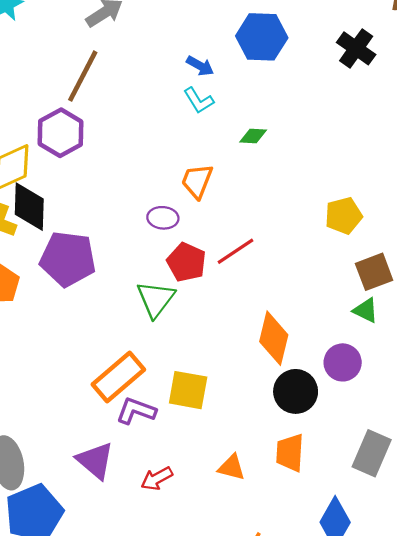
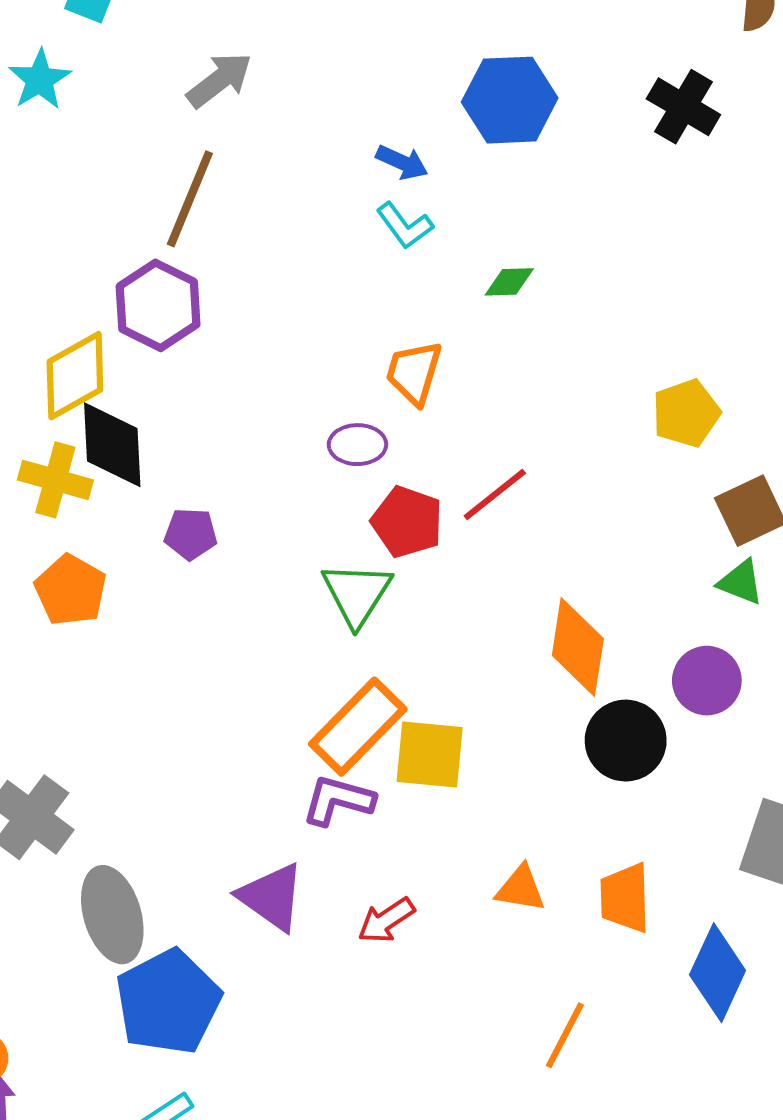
purple pentagon: (68, 259) -> (191, 534), size x0.5
orange rectangle: (118, 377) -> (358, 727), moved
orange trapezoid: (290, 453) -> (625, 898), moved

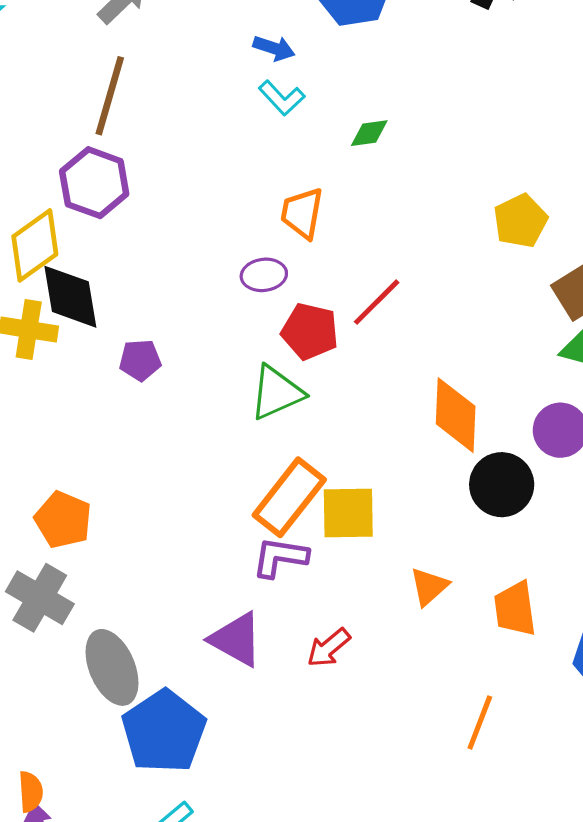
orange pentagon: (71, 590) -> (63, 520), moved
green triangle: (357, 594) -> (276, 393), turned 40
orange triangle: (521, 889) -> (429, 587), moved, turned -45

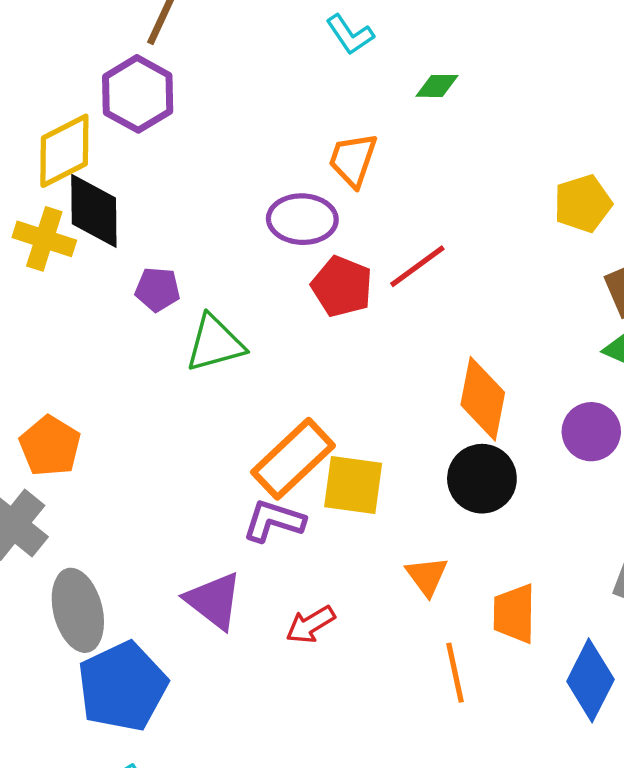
purple ellipse: (264, 275) -> (302, 219), size x1.4
green triangle: (276, 393) -> (215, 343), moved
black circle: (502, 485) -> (482, 479), moved
orange triangle: (429, 587) -> (427, 576), turned -33
orange line: (480, 723) -> (455, 673), moved, turned -42

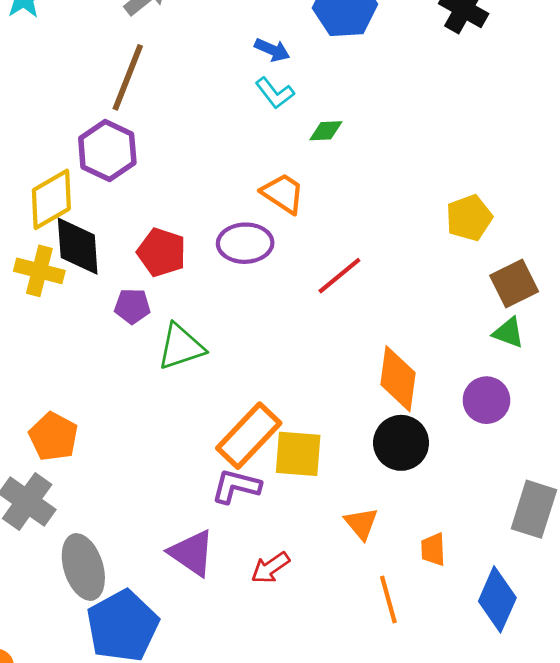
green diamond: (437, 86) -> (326, 131), moved
orange trapezoid: (353, 160) -> (283, 193), turned 108
red pentagon: (342, 286) -> (162, 252), moved
orange trapezoid: (514, 614) -> (433, 549), size x0.7

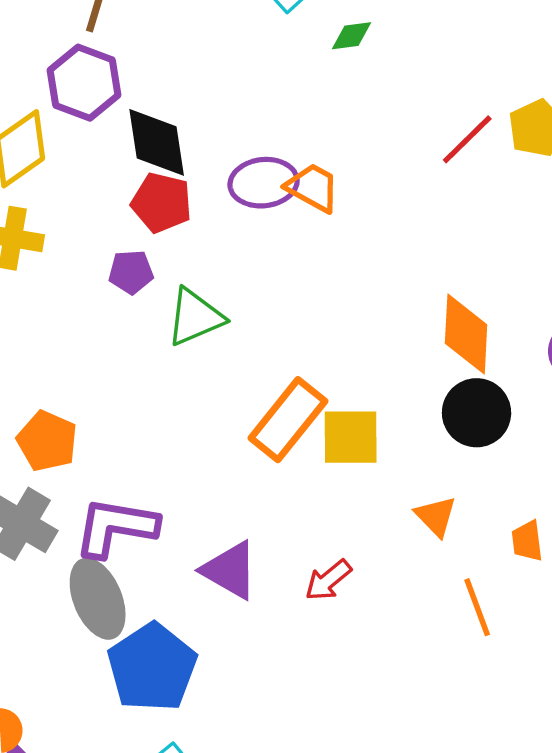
orange trapezoid: (283, 193) -> (313, 188), moved
black diamond: (78, 246) -> (157, 142), moved
red line: (339, 276) -> (467, 139), moved
purple L-shape: (236, 486) -> (116, 527), moved, size x1.4

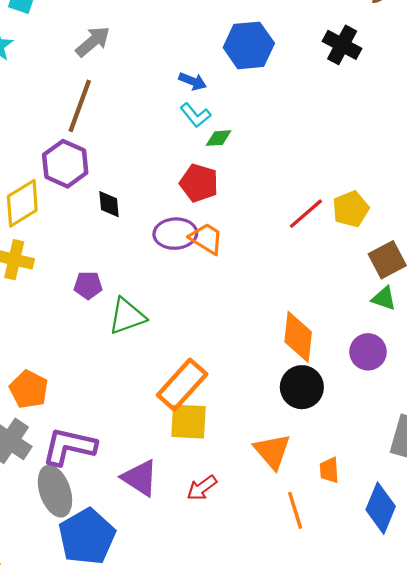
green diamond: (352, 36) -> (219, 138), moved
black diamond: (157, 142) -> (109, 204), size x0.6
red pentagon: (162, 203) -> (199, 183), moved
yellow square: (351, 437) -> (188, 422), moved
orange triangle: (436, 516) -> (272, 451), size x1.4

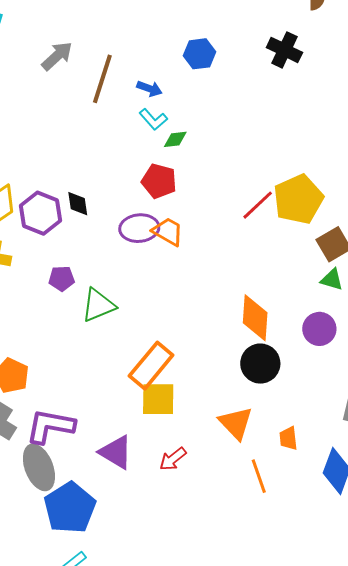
blue hexagon: (249, 45) -> (199, 54), size x0.7
brown line: (80, 106) -> (102, 79), moved
purple hexagon: (65, 164) -> (40, 213), moved
yellow pentagon: (351, 209) -> (298, 199), size x1.5

